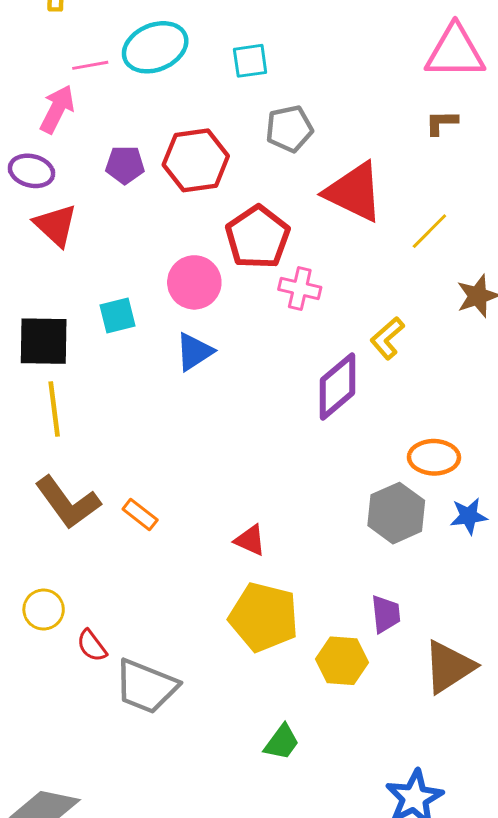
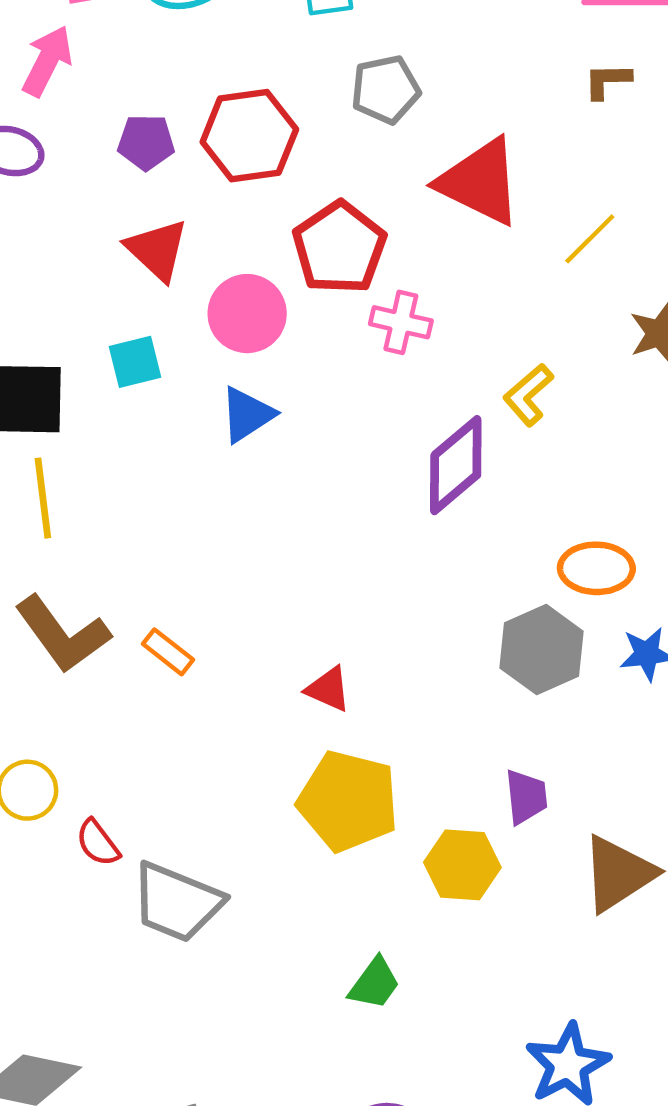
red triangle: (56, 225) -> (157, 250), moved

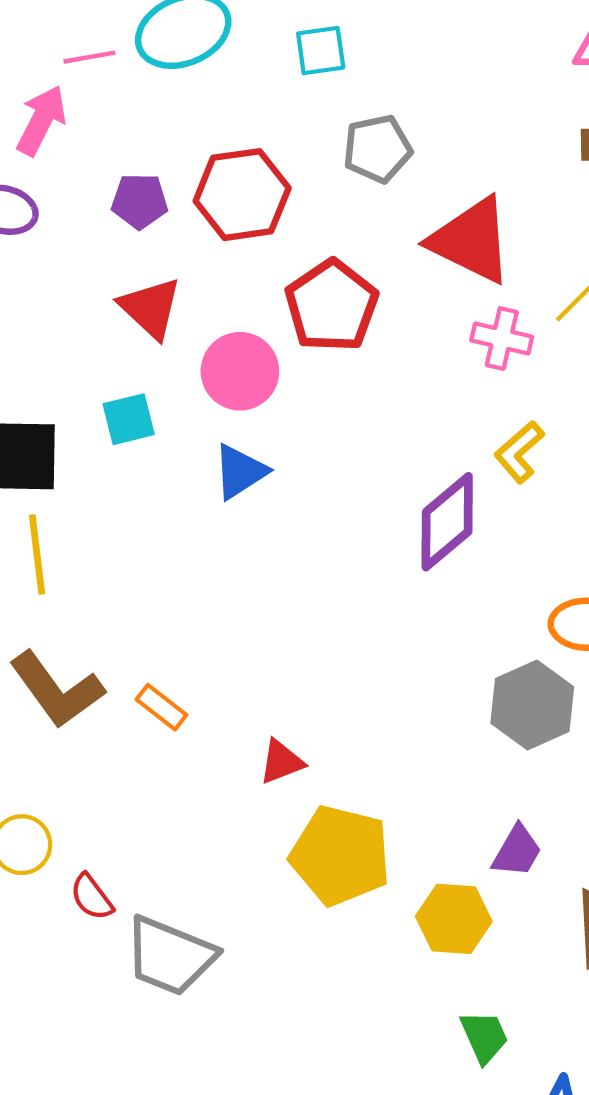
pink cross: (401, 322) -> (502, 339), moved
red triangle: (328, 689) -> (281, 762), moved, turned -45
purple trapezoid: (526, 797) -> (517, 851), turned 36
green trapezoid: (375, 983) -> (484, 1037), moved, turned -60

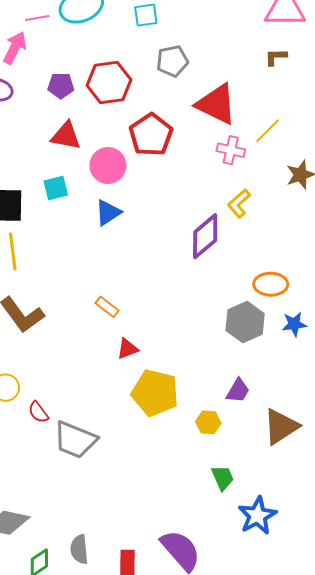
red triangle: (150, 308) -> (66, 136), turned -32
orange rectangle: (161, 707) -> (107, 307), moved
yellow hexagon: (454, 919) -> (208, 422), size x0.7

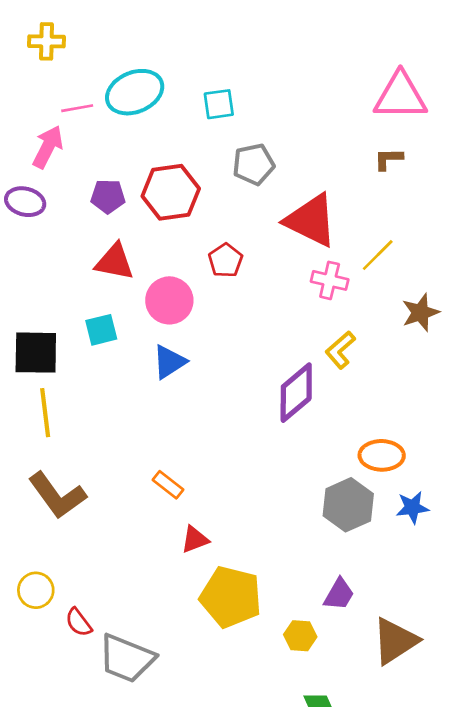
red pentagon: (151, 135) -> (225, 260), size x0.6

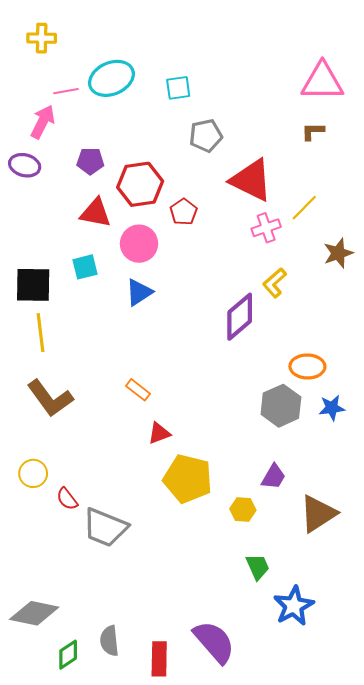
red hexagon: (171, 192) -> (140, 184), moved
pink cross: (330, 280) -> (266, 228), turned -32

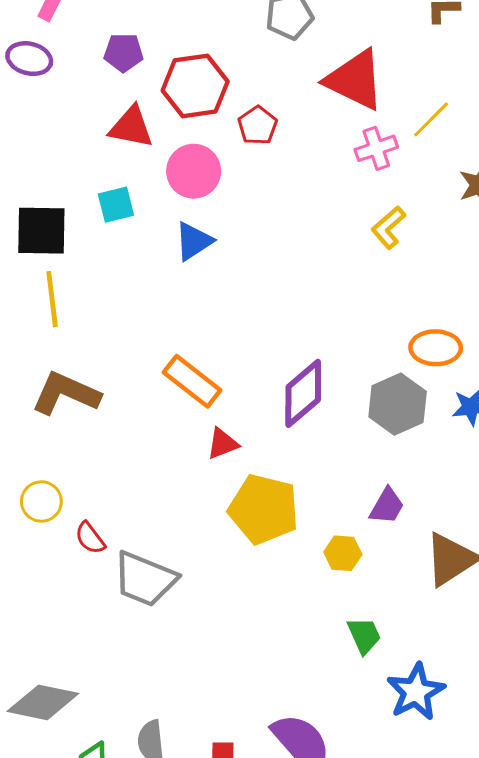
purple diamond: (240, 317) -> (303, 393), moved
orange rectangle: (138, 390) -> (192, 381), size x1.6
brown L-shape: (50, 398) -> (66, 393), turned 150

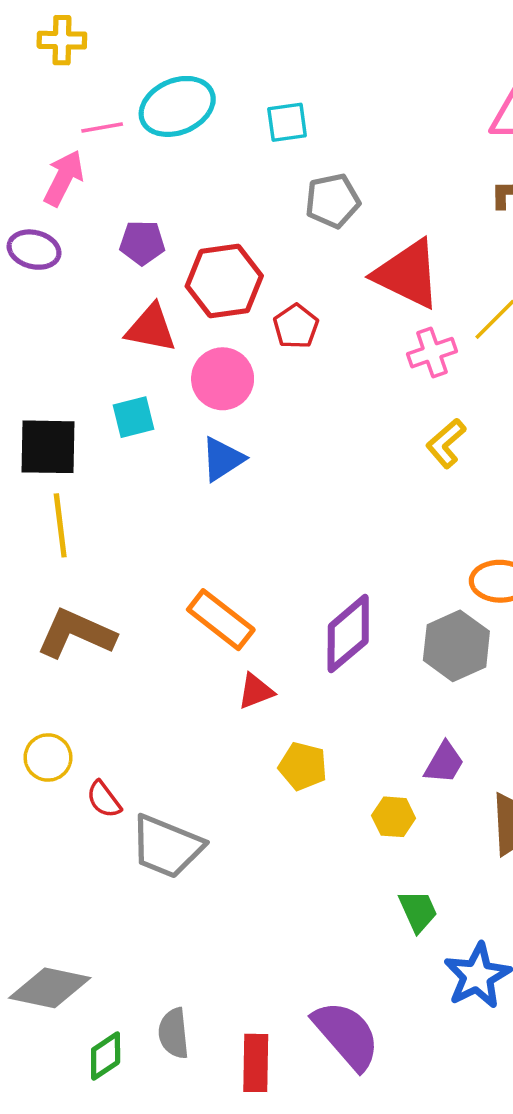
yellow pentagon: (264, 509) -> (303, 766), size x0.6

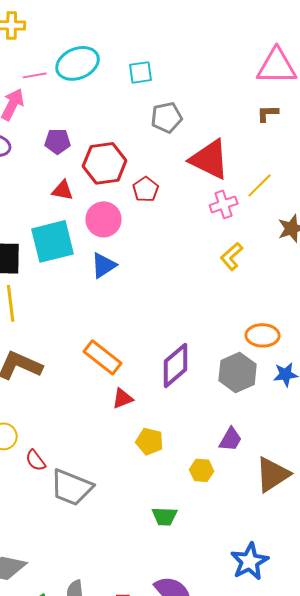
red triangle: (151, 328) -> (63, 190), size x0.7
cyan square: (134, 417) -> (53, 241), size x1.8
green trapezoid: (418, 911) -> (165, 516), moved, turned 116

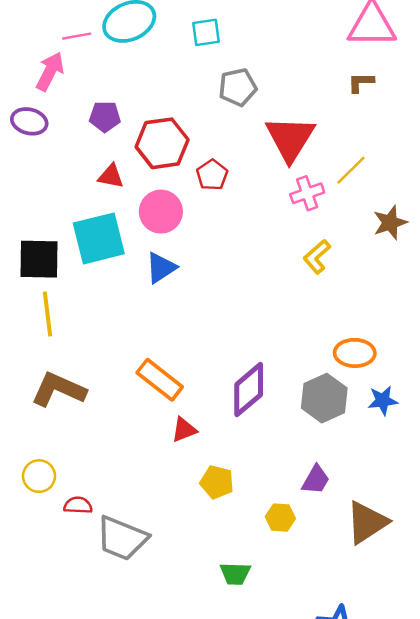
red triangle: (210, 159) -> (290, 138), turned 36
red semicircle: (36, 460) -> (78, 505), turned 130

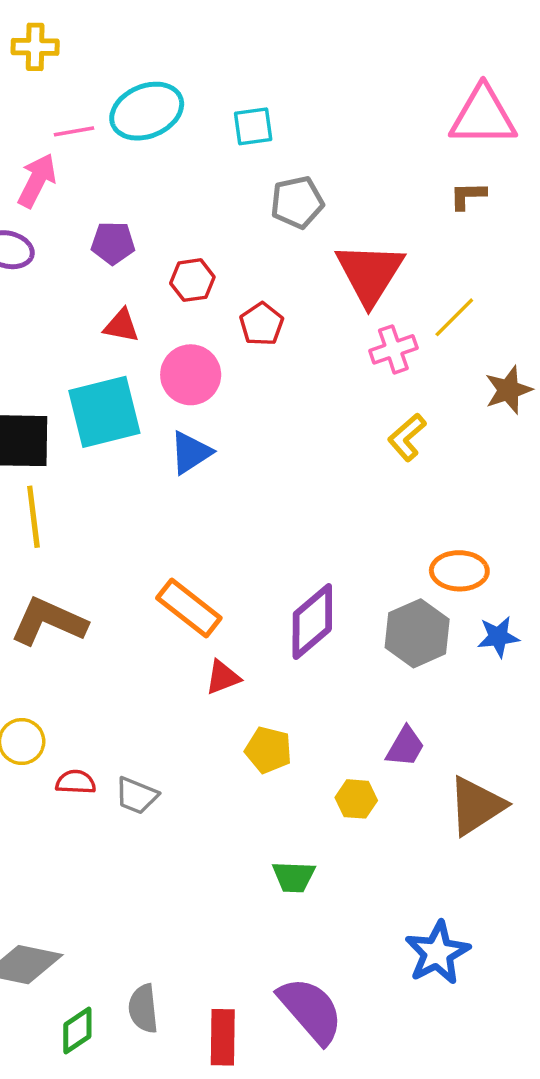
red hexagon: (162, 143) -> (192, 280), size x0.6
gray trapezoid: (122, 538) -> (137, 796), moved, size x0.6

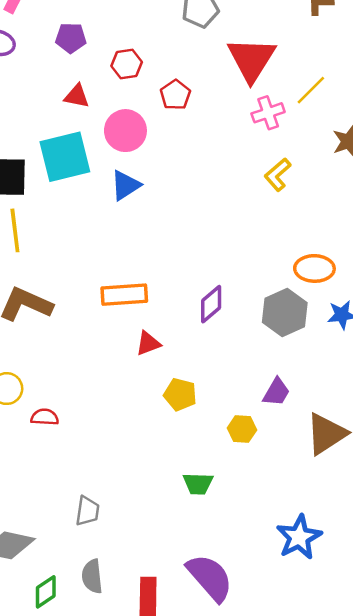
orange rectangle: (189, 608) -> (124, 295), turned -42
purple diamond: (312, 622) -> (211, 304), size x0.7
gray trapezoid: (137, 796) -> (87, 511), moved, turned -104

